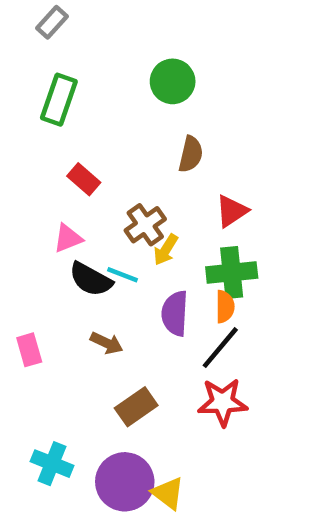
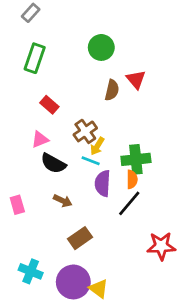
red triangle: (232, 211) -> (136, 79), moved, turned -36
cyan line: (122, 275) -> (91, 161), moved
red star: (223, 402) -> (161, 246), moved

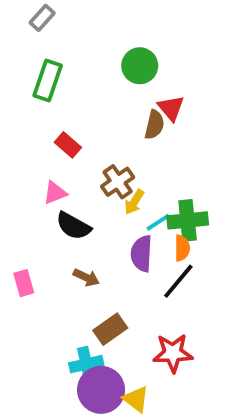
red triangle: (136, 79) -> (171, 108), moved
cyan line: (91, 161) -> (158, 222), moved, turned -54
red star: (161, 246) -> (173, 353), moved
cyan cross: (31, 271) -> (86, 364), moved, turned -35

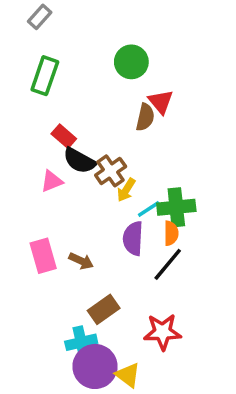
black semicircle: (73, 226) -> (79, 161), moved
pink rectangle: (24, 283) -> (43, 256), moved, size x1.4

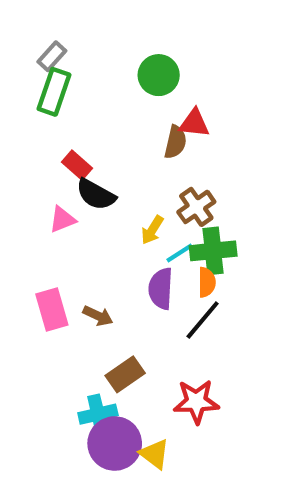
gray rectangle: (40, 17) -> (52, 56), moved
red triangle: (161, 102) -> (194, 123), turned -44
brown cross: (111, 171) -> (196, 207), moved

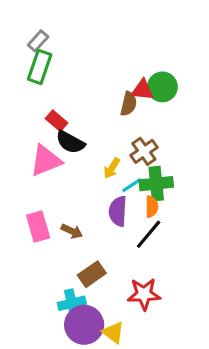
green circle: (159, 75) -> (162, 87), moved
pink triangle: (62, 220) -> (46, 161), size x1.6

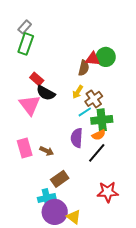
pink triangle: (46, 161) -> (30, 105), turned -45
yellow arrow: (112, 168) -> (78, 92), moved
cyan line: (132, 185) -> (85, 112), moved
orange semicircle: (152, 207) -> (99, 135), turned 64
red star: (144, 294) -> (108, 192), moved

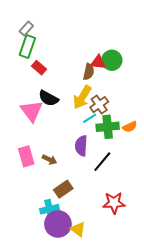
red rectangle: (37, 79) -> (39, 68), moved
yellow arrow: (78, 92) -> (82, 97), size x1.6
orange semicircle: (99, 135) -> (130, 127), moved

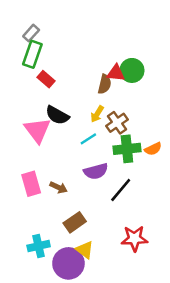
yellow arrow: (82, 97) -> (97, 114), size x0.6
cyan line: (90, 118) -> (88, 139), moved
purple semicircle: (81, 146) -> (96, 171), turned -108
cyan cross: (50, 209) -> (39, 246), moved
yellow triangle: (78, 229) -> (85, 250), moved

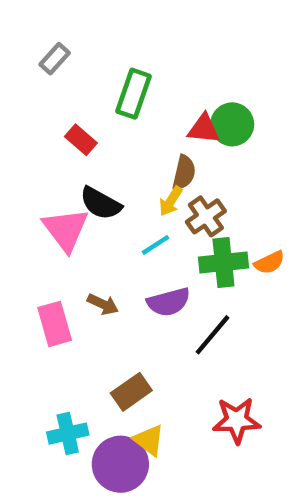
green rectangle: (32, 54) -> (134, 94), moved
brown semicircle: (105, 84) -> (184, 173), moved
brown arrow: (58, 187) -> (103, 304), moved

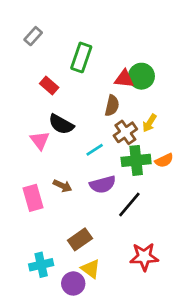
yellow arrow: (171, 201) -> (149, 123), moved
pink triangle: (66, 230) -> (40, 140), size x0.7
purple circle: (120, 464) -> (73, 283), size x0.7

